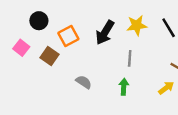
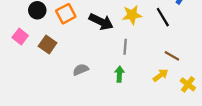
black arrow: (105, 32) -> (101, 22), turned -95
orange square: (68, 36) -> (66, 14), moved
gray semicircle: (84, 82) -> (81, 70), turned -56

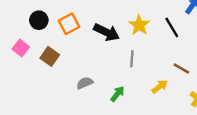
yellow star: (132, 15) -> (139, 25), turned -30
green arrow: (119, 74) -> (117, 94), moved, turned 35
yellow arrow: (160, 75) -> (160, 87), moved

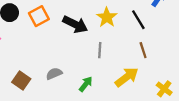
brown square: (50, 56) -> (21, 81), moved
brown line: (181, 69) -> (143, 50), moved, turned 42
yellow arrow: (160, 87) -> (127, 77), size x1.5

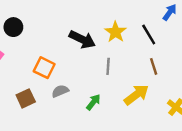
orange square: (39, 16) -> (44, 68), moved, turned -36
brown square: (21, 81) -> (26, 98), turned 30

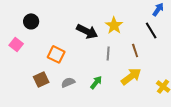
black line: (149, 34) -> (151, 30), moved
brown line: (154, 66) -> (135, 50), moved
gray semicircle: (60, 91) -> (68, 82), moved

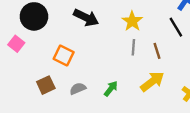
black circle: (31, 21) -> (34, 16), size x1.5
black arrow: (87, 31) -> (86, 18), moved
gray line: (108, 53) -> (133, 47), moved

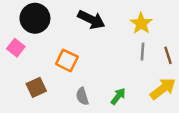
brown square: (46, 85) -> (36, 87), moved
gray semicircle: (78, 89) -> (82, 96), turned -84

